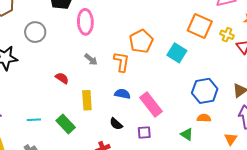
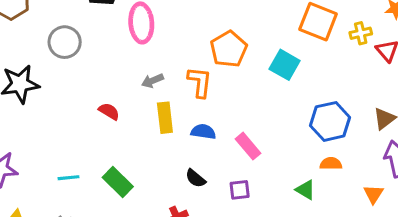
yellow cross: (227, 35) -> (361, 33), turned -32
gray arrow: (91, 59) -> (152, 81), turned 120
yellow rectangle: (87, 100) -> (165, 118), moved
pink rectangle: (151, 104) -> (248, 146), size x0.7

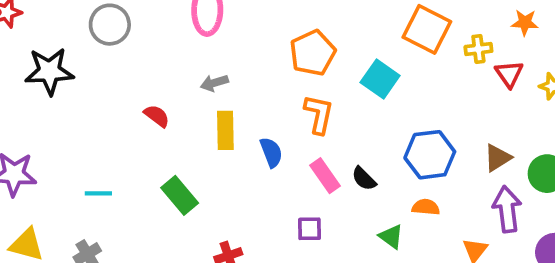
orange L-shape: (200, 82) -> (319, 114), moved
blue semicircle: (203, 132) -> (271, 152), turned 55
black semicircle: (195, 178) -> (364, 179), moved
green rectangle: (118, 182) -> (180, 195), moved

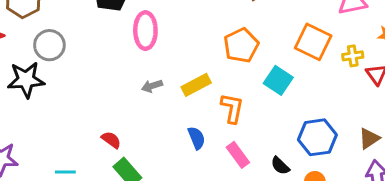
gray circle: (110, 25) -> (49, 45), moved
orange pentagon: (313, 53) -> (241, 45), moved
red semicircle: (157, 116) -> (111, 140), moved
yellow rectangle: (225, 130) -> (196, 85), moved, turned 64
black semicircle: (364, 179) -> (280, 166), moved

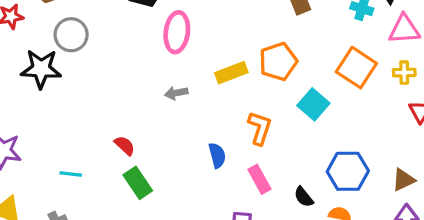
yellow cross: (353, 56) -> (404, 73), moved
yellow rectangle: (196, 85) -> (231, 73), moved

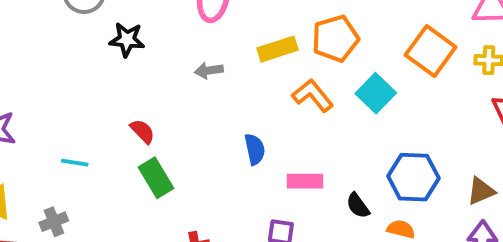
black star: (41, 69) -> (127, 40), moved, size x0.7
orange L-shape: (260, 128) -> (313, 95), moved, turned -60
pink rectangle: (259, 179) -> (305, 181), turned -64

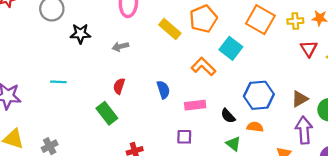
yellow rectangle: (277, 49) -> (170, 29), turned 65
gray arrow: (209, 70) -> (120, 47), moved
orange L-shape: (313, 95) -> (203, 66), moved
red semicircle: (142, 131) -> (119, 86), moved, turned -112
cyan line: (75, 163) -> (58, 82), moved

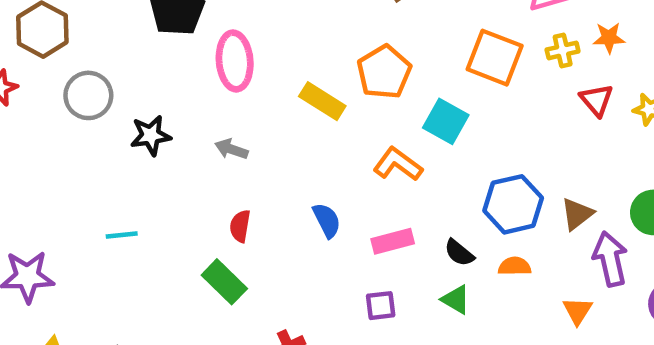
gray arrow: (120, 47) -> (231, 149), turned 42
brown triangle: (300, 99) -> (577, 214), moved
green triangle: (233, 144) -> (456, 300), moved

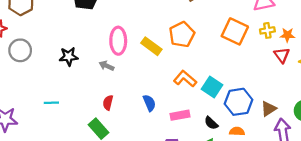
orange star: (609, 38) -> (287, 35), moved
pink ellipse: (235, 61) -> (118, 41), moved
gray circle: (88, 95) -> (20, 50), moved
cyan square: (446, 121) -> (212, 87), moved

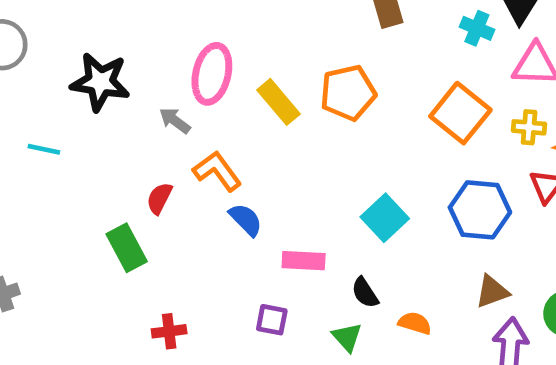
black star: (69, 56) -> (100, 82), size x1.4
orange L-shape: (185, 79) -> (217, 171), moved
blue hexagon: (238, 102) -> (480, 210), moved
cyan line: (51, 103) -> (44, 149), moved
blue semicircle: (149, 103) -> (246, 220), turned -35

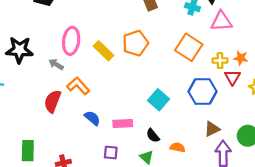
yellow cross: (529, 127) -> (220, 60), moved
red semicircle: (159, 198) -> (53, 101), size x1.5
blue semicircle: (246, 220) -> (92, 118), moved
green rectangle: (127, 248) -> (28, 151), moved, turned 35

